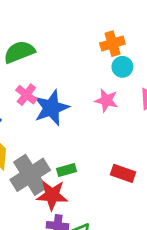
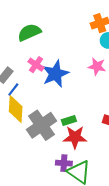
red star: (52, 195) -> (75, 137), moved

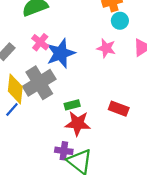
blue line: (13, 90) -> (12, 110), moved
gray cross: (42, 125) -> (39, 83), moved

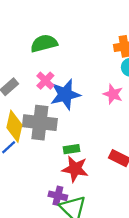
gray cross: (39, 83) -> (40, 123), turned 32

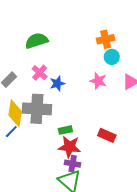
blue star: (65, 94) -> (57, 83), size x0.6
purple cross: (58, 196) -> (73, 164), moved

